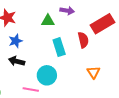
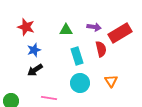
purple arrow: (67, 11) -> (94, 27), moved
black arrow: (17, 61) -> (35, 70), turned -49
cyan circle: (47, 75) -> (80, 83), moved

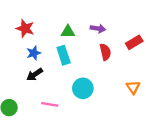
red rectangle: (120, 33) -> (134, 42), moved, size x0.7
cyan rectangle: (77, 56) -> (64, 55), moved
orange triangle: (111, 81) -> (133, 87), moved

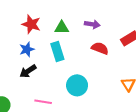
red star: (25, 28) -> (31, 24), moved
red semicircle: (105, 52) -> (100, 48), turned -56

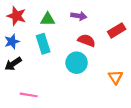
cyan circle: (77, 85) -> (77, 63), moved

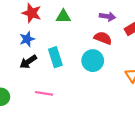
purple arrow: (79, 16) -> (107, 16), moved
cyan rectangle: (43, 44) -> (55, 57), moved

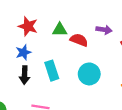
red semicircle: (103, 38) -> (79, 40), moved
black arrow: (28, 62) -> (25, 75), turned -54

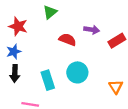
green triangle: (60, 30) -> (50, 12), moved, turned -40
cyan rectangle: (52, 71) -> (48, 80), moved

